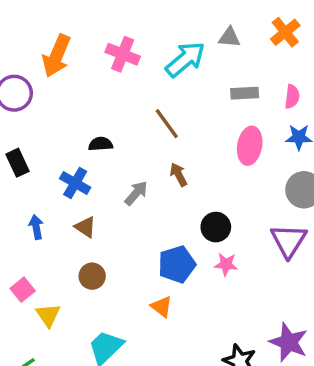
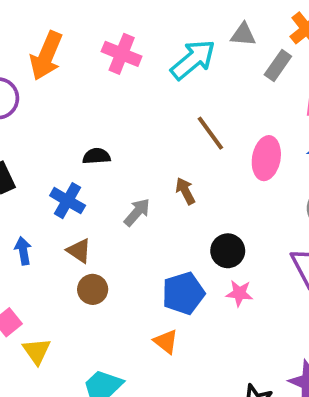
gray rectangle: (245, 93) -> (278, 65), moved, turned -52
brown line: (167, 124) -> (210, 133), moved
brown circle: (92, 276) -> (93, 289), moved

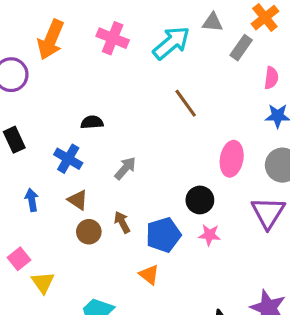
pink ellipse: (266, 158) -> (232, 159), moved
brown arrow: (185, 191) -> (122, 222), moved

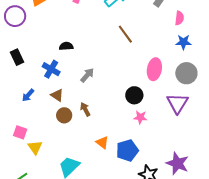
blue arrow: (32, 200) -> (28, 95), turned -128
blue pentagon: (163, 235) -> (127, 150), moved
pink square: (19, 259) -> (20, 132), turned -32

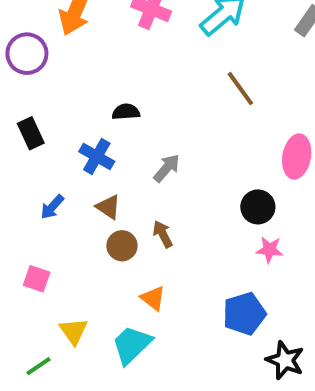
orange triangle: (102, 142) -> (153, 298), moved
yellow triangle: (35, 147) -> (73, 331), moved

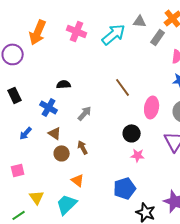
brown line: (240, 89) -> (123, 87), moved
pink square: (37, 279) -> (18, 170), turned -32

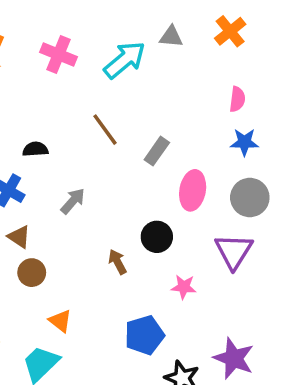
gray rectangle: (158, 37) -> (157, 151), moved
brown line: (123, 87) -> (105, 130), moved
brown arrow: (83, 147) -> (118, 262), moved
pink star: (138, 155) -> (184, 287), moved

